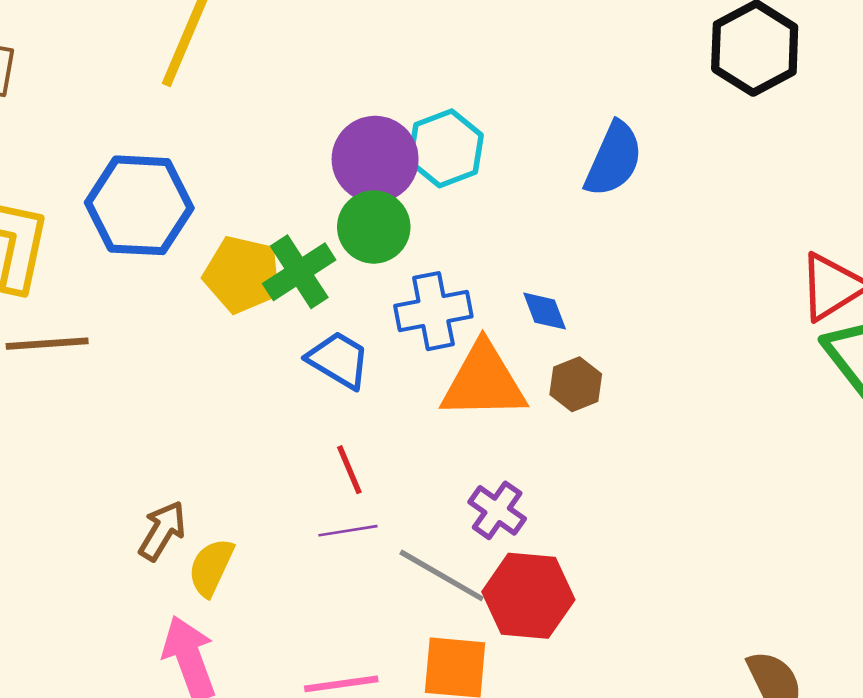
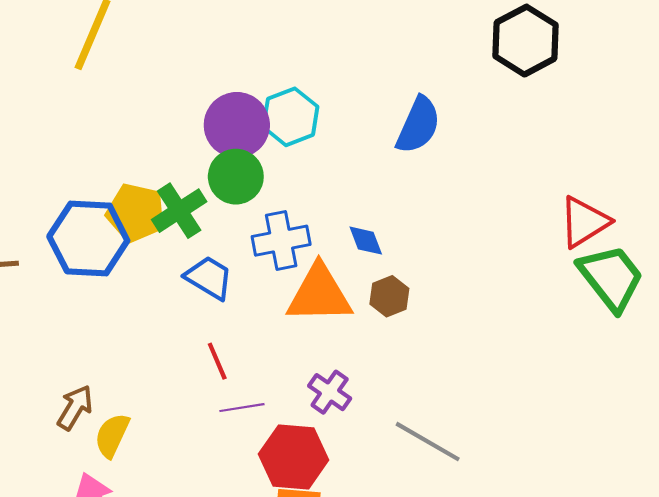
blue hexagon: (139, 205) -> (88, 238), moved
purple line: (348, 531) -> (242, 408), moved
gray line: (442, 575) -> (428, 442), moved
red hexagon: (528, 596) -> (294, 457), moved

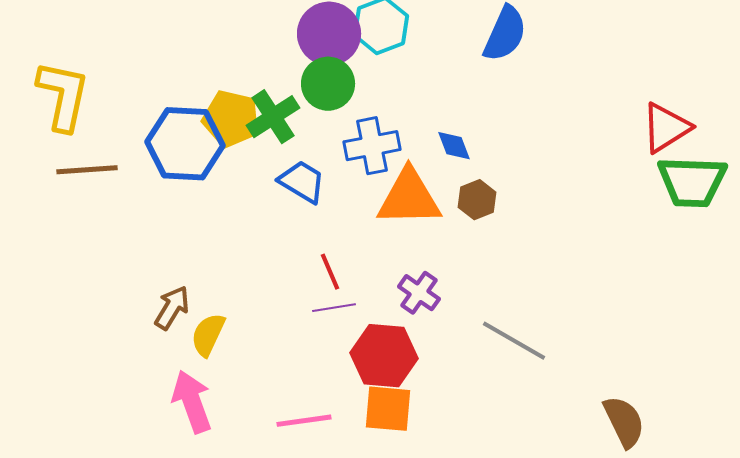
green trapezoid: (611, 278) -> (692, 182), turned 130
red line: (217, 361) -> (330, 272), moved

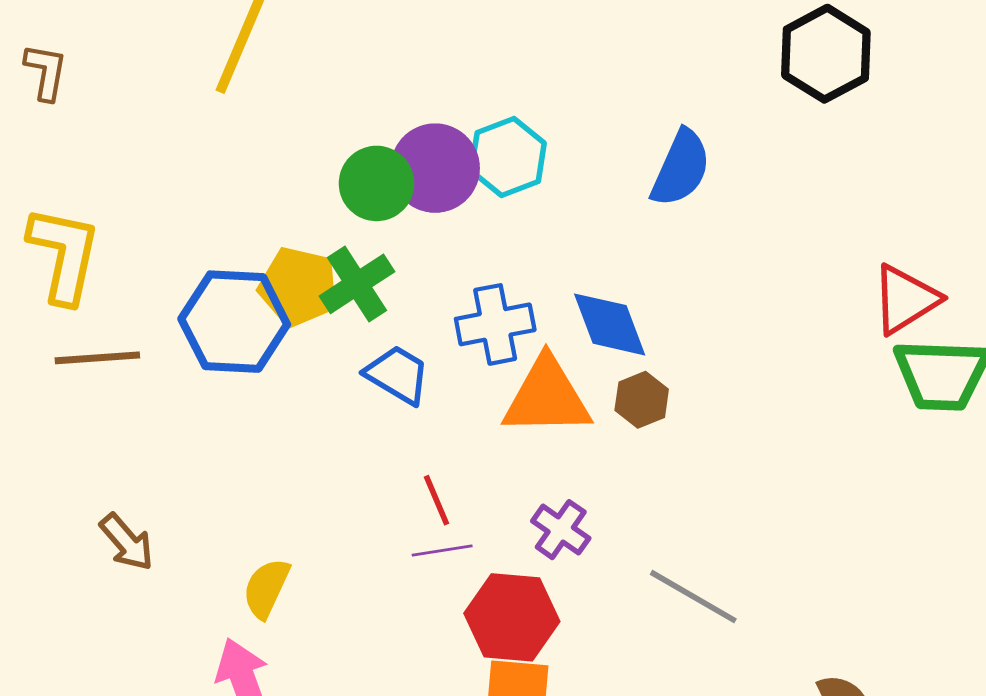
green circle: (328, 84) -> (377, 183), moved
blue diamond: (454, 146) -> (610, 324), size x1.6
brown arrow: (172, 308) -> (127, 542), moved, turned 108

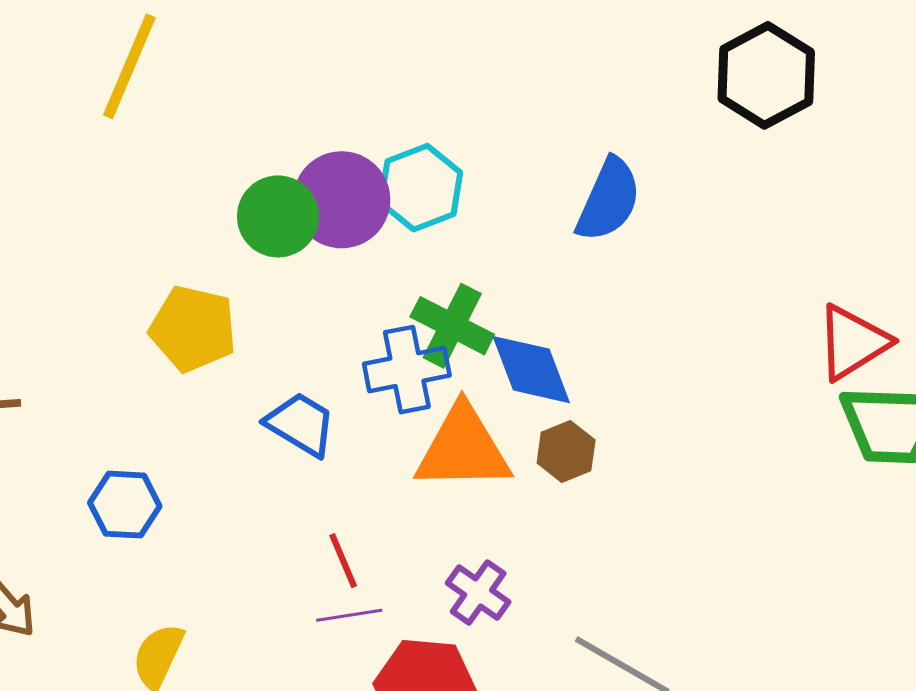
green cross: (357, 284) -> (452, 326), moved, turned -30
blue hexagon: (234, 322) -> (125, 505), moved, size x0.6

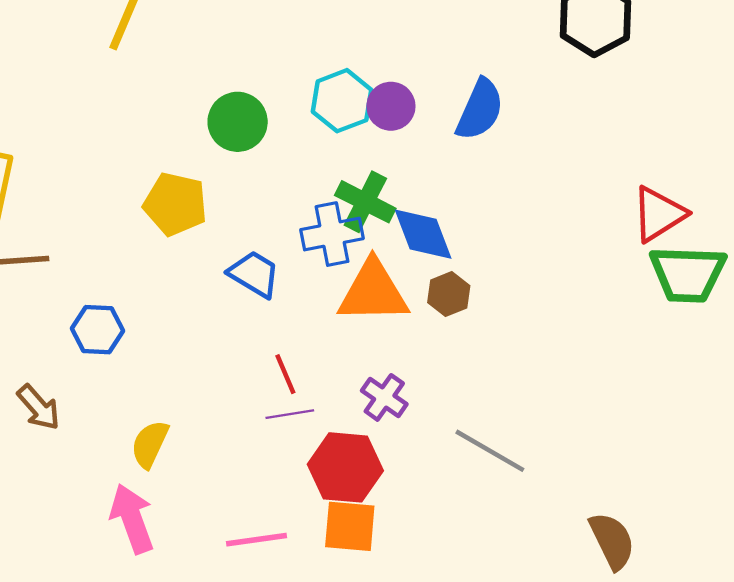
purple circle: (342, 200) -> (391, 106), moved, size x0.7
blue hexagon: (125, 505) -> (98, 330), moved

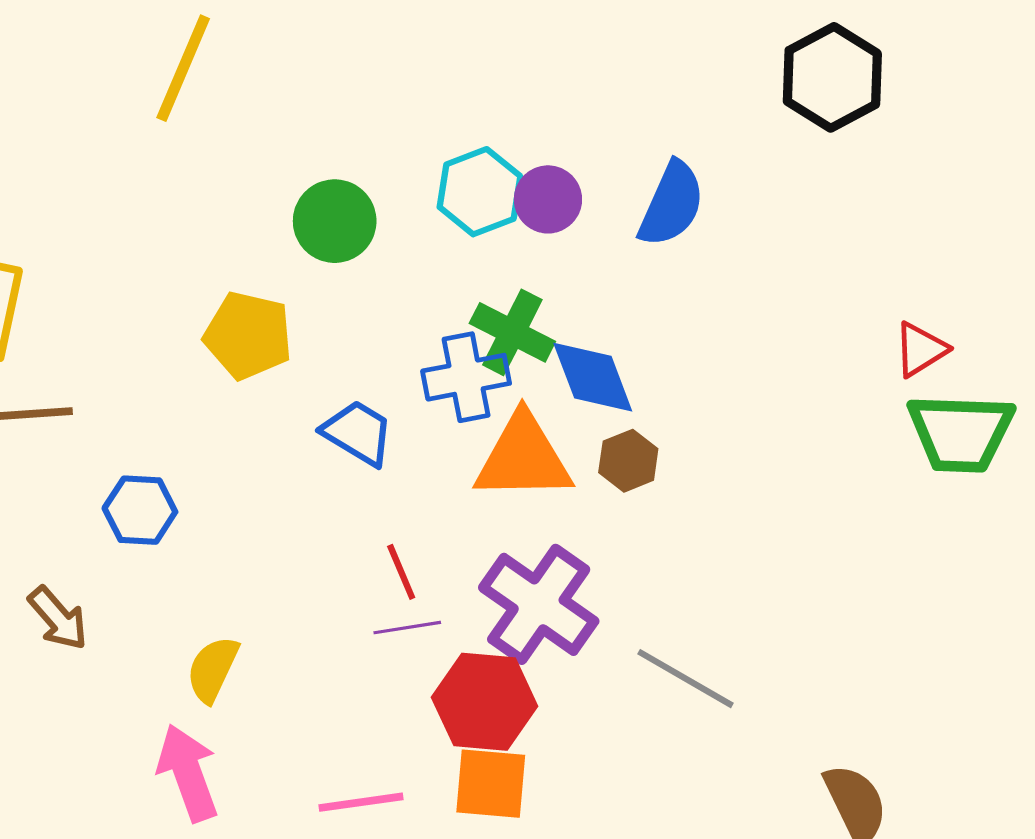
red triangle: (659, 214) -> (920, 349), size x0.7
purple cross: (384, 397) -> (539, 604), size x1.8

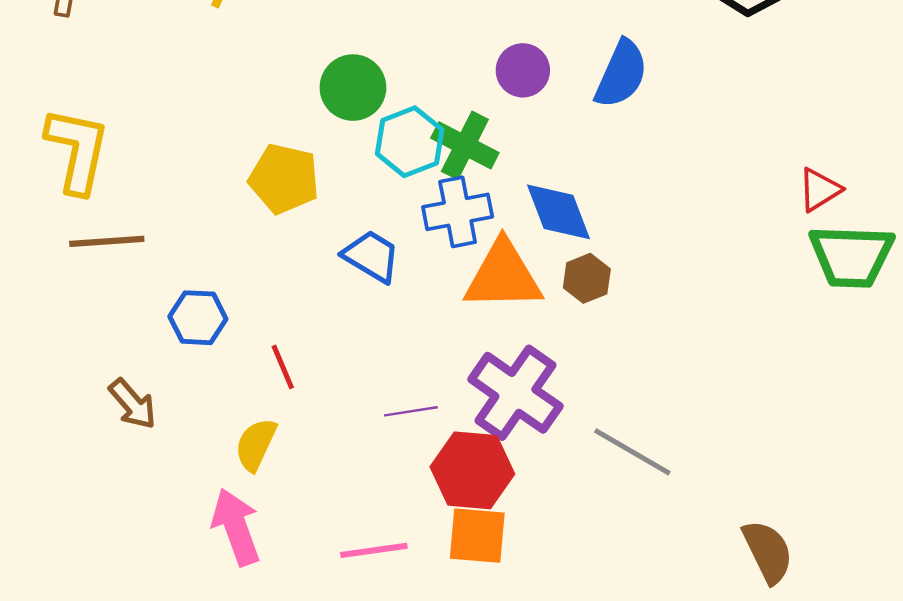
cyan hexagon: (480, 192) -> (410, 142), moved
green cross: (512, 332) -> (465, 145), moved
red line: (401, 572) -> (283, 367), moved

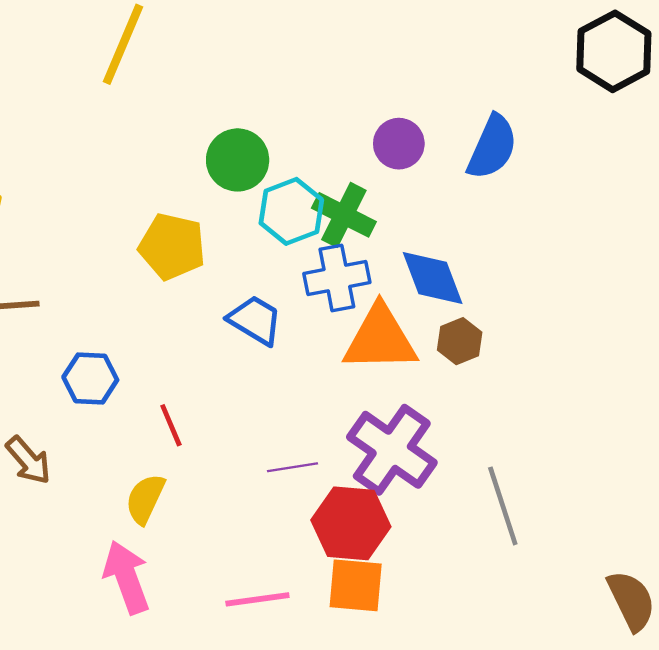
gray line: (632, 452) -> (503, 506), turned 42

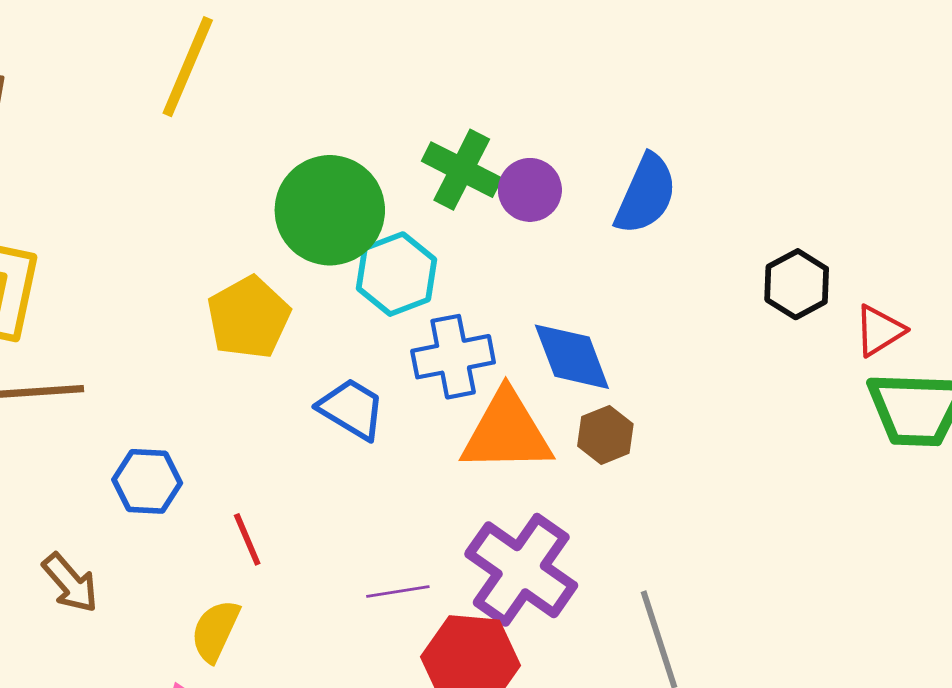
black hexagon: (614, 51) -> (797, 284), moved, size x0.7
green circle: (238, 160) -> (330, 210), size x1.4
green cross: (344, 215) -> (462, 170), moved
yellow pentagon: (172, 246) -> (249, 318), turned 30

